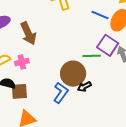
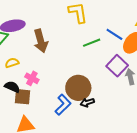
green line: (92, 56) -> (92, 43), moved, turned -30
pink cross: (22, 62) -> (32, 78), moved, turned 32

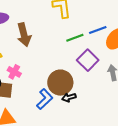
blue line: (114, 34) -> (98, 30), turned -54
purple square: (117, 66) -> (88, 60), moved

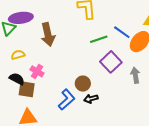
blue line: (98, 30) -> (122, 32), turned 54
brown circle: (60, 83) -> (83, 84), size x0.6

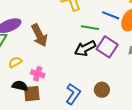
green line: (99, 39) -> (90, 28), turned 42
brown circle: (83, 84) -> (102, 90), moved
black arrow: (91, 99) -> (85, 48), moved, size x1.5

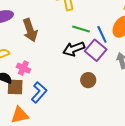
blue line: (111, 15) -> (102, 34), moved, turned 36
brown circle: (102, 90) -> (88, 80), moved
blue L-shape: (73, 94) -> (39, 92), moved

